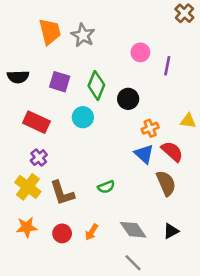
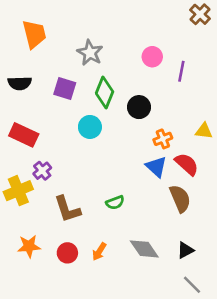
orange trapezoid: (50, 32) -> (34, 34), moved
gray star: (83, 35) -> (90, 53), moved
red rectangle: (36, 122) -> (24, 135), moved
yellow cross: (28, 187) -> (18, 191), moved, turned 30
gray line: (133, 263) -> (192, 285), moved

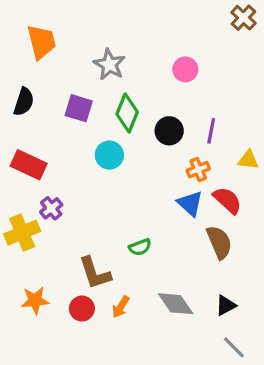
purple line: (181, 71) -> (211, 131), moved
black semicircle: (20, 83) -> (24, 102), turned -70
brown L-shape: (67, 209) -> (95, 273), moved

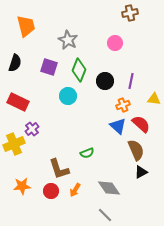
brown cross: (243, 18) -> (130, 13), moved, turned 35
black triangle: (226, 305) -> (141, 172), moved
gray line: (234, 347) -> (105, 215), moved

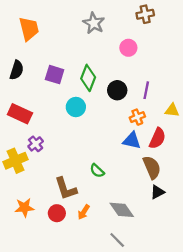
gray star: (68, 40) -> (94, 23), moved
red semicircle: (141, 124) -> (157, 138), turned 72
blue triangle: (118, 126) -> (132, 141), turned -30
green semicircle: (87, 153) -> (97, 171), turned 64

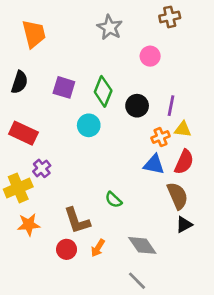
yellow triangle: (172, 110) -> (183, 129), moved
orange star: (24, 208) -> (29, 225), moved

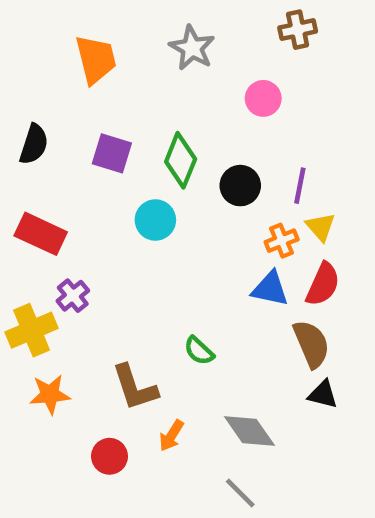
orange trapezoid: (34, 34) -> (96, 59), moved
yellow triangle: (183, 129) -> (321, 227), turned 42
black triangle: (184, 225) -> (323, 394), turned 42
red circle: (67, 249) -> (110, 456), moved

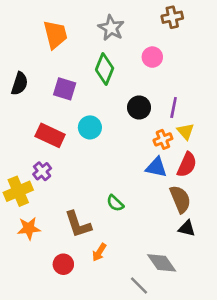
green diamond: (181, 160) -> (105, 69), moved
red rectangle: (41, 234) -> (50, 135), moved
gray diamond: (249, 431) -> (162, 263), moved

